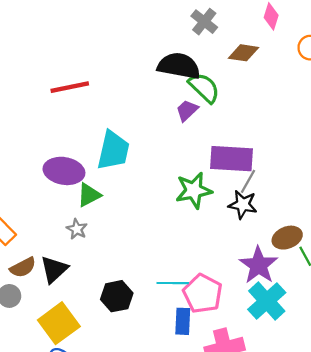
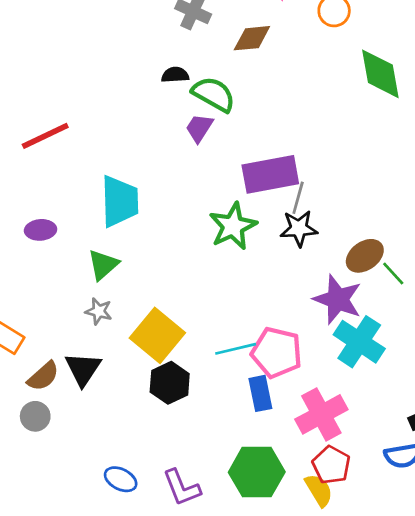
black semicircle: (179, 66) -> (175, 75), size x0.5
purple ellipse: (64, 171) -> (41, 230), moved, size x0.6
yellow square: (59, 323) -> (157, 335), moved

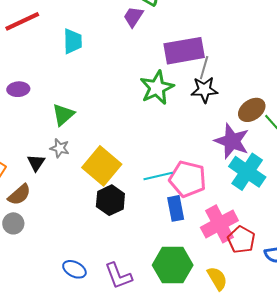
cyan trapezoid: (120, 201) -> (73, 41), moved, size x0.7
black triangle: (83, 369) -> (36, 163), moved, size x0.7
red pentagon: (331, 465) -> (241, 240), moved

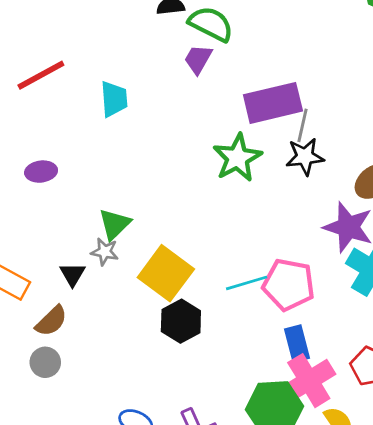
green triangle: (63, 115) -> (115, 224), moved
blue rectangle: (176, 208) -> (297, 344), moved
pink cross: (219, 224) -> (309, 381), moved

